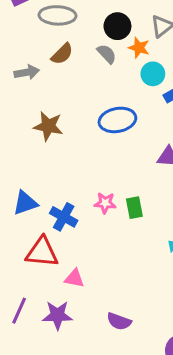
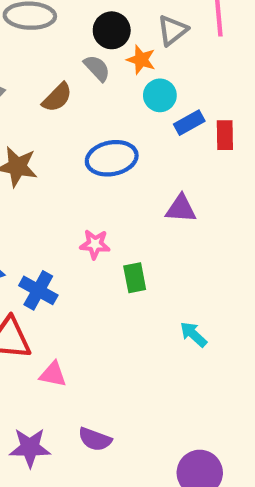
brown semicircle: (62, 54) -> (57, 97), moved
pink star: (105, 203) -> (95, 244), moved
purple star: (57, 315) -> (30, 448), moved
purple semicircle: (119, 321) -> (95, 439), moved

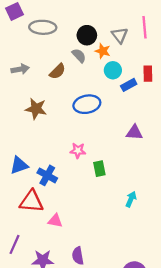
gray triangle: (172, 30) -> (120, 35), turned -30
red rectangle: (225, 135) -> (148, 74), moved
purple triangle: (181, 209) -> (134, 132), moved
cyan arrow: (193, 334) -> (131, 199), turned 70
purple semicircle: (95, 439) -> (78, 256), turned 60

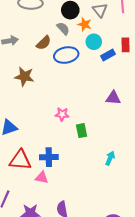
blue ellipse: (87, 104) -> (66, 55), moved
blue cross: (47, 175) -> (49, 157), moved, turned -30

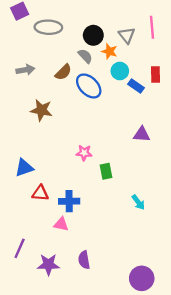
blue ellipse: (66, 55) -> (89, 86), turned 55
blue rectangle: (108, 55) -> (136, 86), turned 64
cyan arrow: (110, 158) -> (138, 202), turned 120
red triangle: (20, 160) -> (40, 193), moved, size x0.7

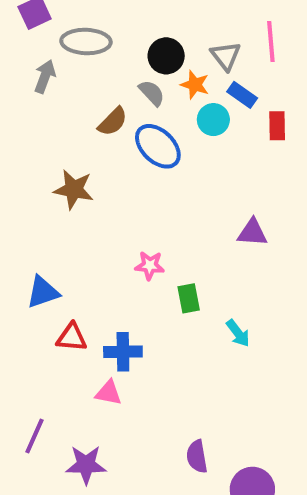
gray arrow: (25, 70) -> (45, 76), moved, turned -60
blue rectangle: (136, 86) -> (242, 95), moved
cyan arrow: (138, 202) -> (238, 333), moved
purple semicircle: (84, 260) -> (197, 457), moved

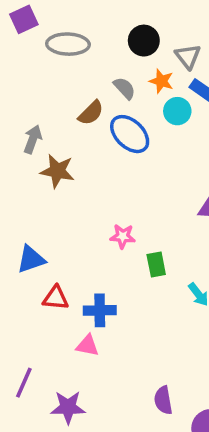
black circle: (166, 56) -> (144, 41), moved
gray arrow: (45, 76) -> (33, 139), moved

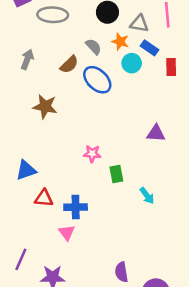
gray triangle: (188, 56) -> (139, 24), turned -42
gray arrow: (33, 139) -> (27, 59), moved
pink triangle: (87, 346) -> (67, 233), turned 42

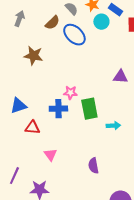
green rectangle: (116, 174) -> (89, 109), size x1.5
cyan arrow: (147, 196) -> (113, 126), turned -56
blue cross: (76, 207) -> (58, 109), moved
purple semicircle: (121, 272) -> (93, 166), moved

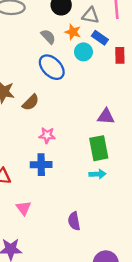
brown semicircle: (52, 23) -> (31, 102), moved
blue cross: (58, 109) -> (41, 165), moved
green rectangle: (89, 109) -> (99, 148), moved

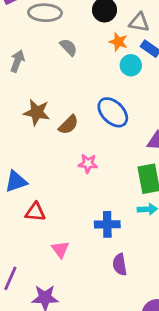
gray semicircle: (48, 37) -> (69, 47), moved
blue ellipse: (52, 67) -> (113, 112), moved
blue cross: (41, 165) -> (107, 224), moved

